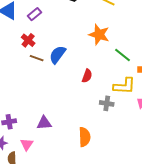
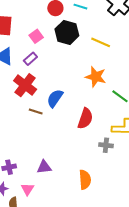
red cross: (28, 40) -> (25, 85), size x1.6
brown line: (37, 58) -> (36, 111), moved
red semicircle: (87, 76) -> (85, 118), size x1.5

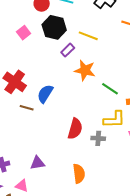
purple rectangle: (30, 59) -> (68, 50), moved
red semicircle: (85, 118) -> (75, 129), moved
pink triangle: (27, 189) -> (22, 186), turned -40

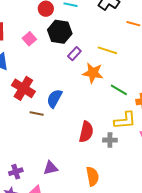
yellow line: (88, 36) -> (107, 50), moved

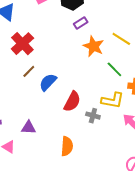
yellow line: (107, 50) -> (121, 39), moved
blue semicircle: (54, 98) -> (48, 82), moved
brown line: (37, 114) -> (29, 71), turned -72

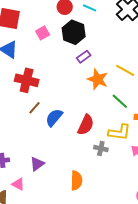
red cross: (22, 44) -> (27, 80), turned -30
red semicircle: (72, 102) -> (86, 125), moved
purple triangle: (29, 128) -> (37, 164), turned -35

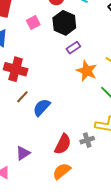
red semicircle: (86, 125) -> (63, 144), moved
gray cross: (101, 148) -> (87, 140), turned -32
orange semicircle: (76, 181) -> (62, 171), turned -132

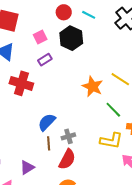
purple rectangle: (73, 48) -> (45, 60), moved
brown line: (22, 97) -> (49, 143), moved, turned -48
gray cross: (87, 140) -> (68, 136), moved

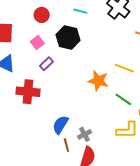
red circle: (64, 12) -> (42, 15), moved

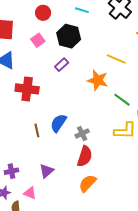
purple rectangle: (46, 64) -> (62, 65), moved
yellow line: (124, 68) -> (116, 59), moved
brown line: (66, 145) -> (37, 130), moved

